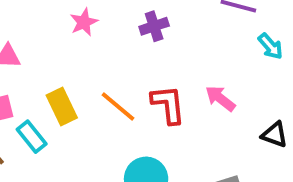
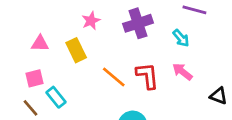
purple cross: (154, 26) -> (138, 23), size x1.5
cyan arrow: (270, 46) -> (181, 38), moved
yellow rectangle: (62, 106) -> (76, 50), moved

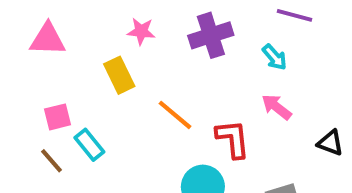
pink star: (91, 21) -> (141, 31), turned 30
pink triangle: (40, 43) -> (48, 39), moved, size x1.4
red L-shape: (147, 76) -> (233, 139), moved

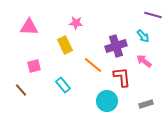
purple cross: (211, 35) -> (116, 46), moved
cyan rectangle: (89, 145) -> (63, 85), moved
brown line: (52, 161) -> (21, 90), moved

